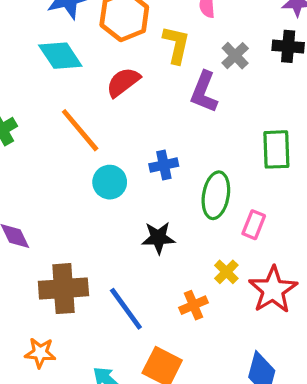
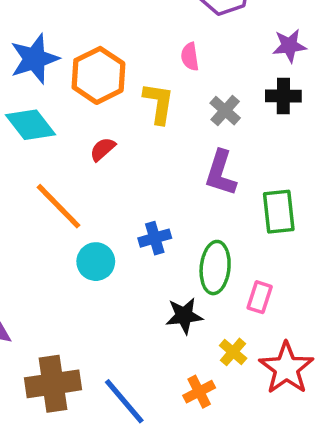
red semicircle: (123, 82) -> (103, 149), size x0.7
purple L-shape: (204, 92) -> (221, 173), moved
black star: (158, 238) -> (184, 316), moved

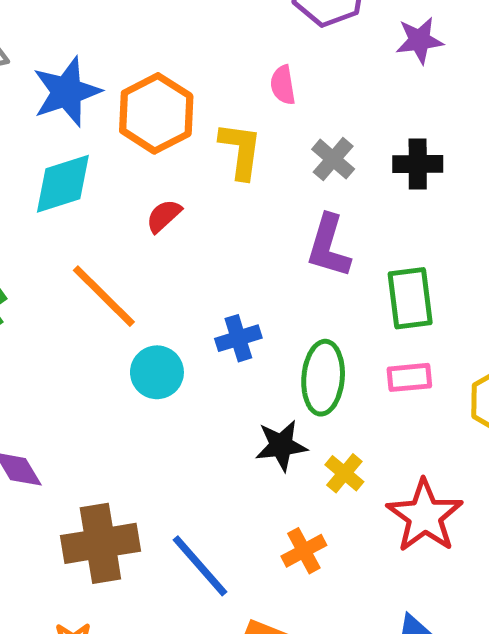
purple star: (289, 46) -> (419, 40), moved
black cross: (283, 96) -> (418, 164), moved
cyan diamond: (30, 125) -> (63, 184), turned -69
pink rectangle: (260, 297) -> (409, 377), moved, turned 68
yellow cross: (233, 352) -> (344, 473), moved

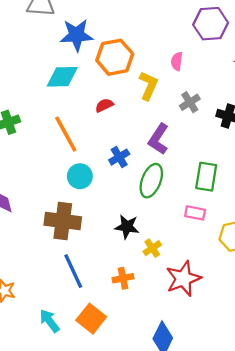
purple L-shape: (329, 246) -> (158, 139), moved
blue cross: (238, 338) -> (119, 157), moved, turned -30
green ellipse: (323, 378) -> (151, 181), moved
brown cross: (100, 543) -> (63, 221), moved

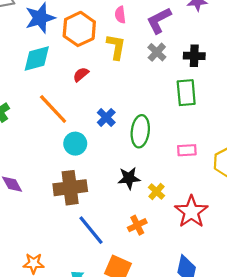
pink semicircle: (177, 61) -> (120, 15), moved
purple L-shape: (158, 139) -> (159, 20), moved, turned 44
green rectangle: (206, 177) -> (186, 93), moved

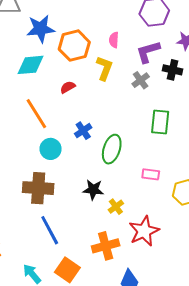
black cross: (194, 56) -> (173, 70), moved
orange cross: (137, 225) -> (106, 246), moved, size x1.5

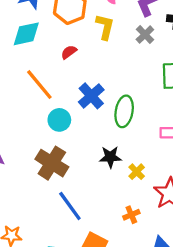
blue cross: (83, 131) -> (91, 96), size x1.4
brown cross: (38, 188) -> (52, 163), turned 36
orange cross: (106, 246) -> (131, 215), size x0.6

